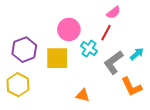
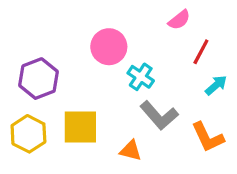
red line: (106, 33) -> (201, 52), moved
yellow square: (57, 58) -> (80, 127), moved
gray L-shape: (113, 62) -> (159, 115), moved, turned -95

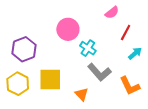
orange triangle: (131, 151) -> (82, 94), turned 32

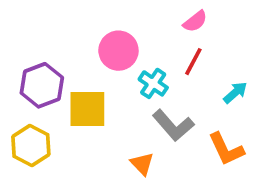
red line: (126, 32) -> (193, 62), moved
yellow square: (50, 80) -> (87, 109), moved

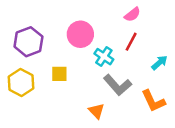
purple hexagon: (42, 85) -> (28, 42), moved
yellow square: (87, 109) -> (59, 74), size x0.6
yellow hexagon: (31, 146) -> (21, 82), moved

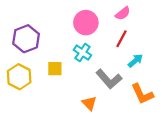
pink circle: (80, 34) -> (86, 23), moved
cyan cross: (104, 57) -> (82, 53), moved
cyan arrow: (160, 63) -> (135, 61), moved

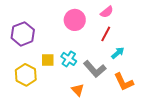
cyan cross: (82, 53) -> (69, 59), moved
yellow hexagon: (19, 77) -> (26, 75), moved

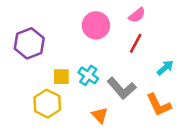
cyan arrow: (118, 53) -> (165, 68), moved
yellow hexagon: (26, 75) -> (47, 104), moved

